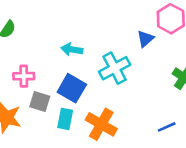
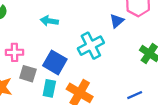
cyan arrow: (72, 49) -> (49, 21), moved

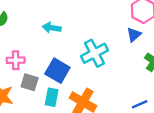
blue triangle: (117, 21) -> (134, 35), moved

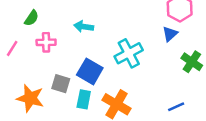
pink cross: (16, 60) -> (46, 42), moved

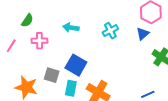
cyan cross: (129, 53) -> (110, 31), moved, size x0.7

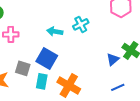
cyan arrow: (71, 28) -> (55, 31), moved
blue triangle: (143, 34) -> (113, 59), moved

